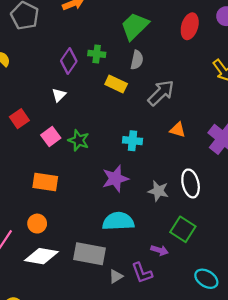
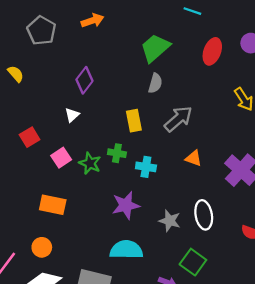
green cross: (97, 54) -> (117, 153), moved
yellow rectangle: (116, 84) -> (134, 121), moved, turned 50

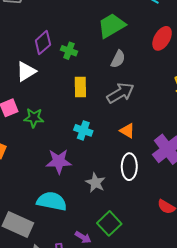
gray semicircle: (155, 83) -> (118, 59), moved
white triangle: (72, 115) -> (26, 72), size x1.5
green cross: (117, 153) -> (69, 51), moved
green star: (90, 163) -> (34, 118), turned -30
white ellipse: (204, 215) -> (129, 167), moved

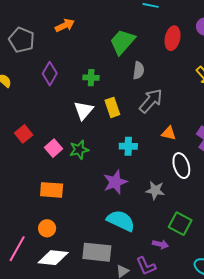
purple diamond: (43, 43) -> (50, 74), moved
white triangle: (26, 72) -> (84, 110), moved
cyan semicircle: (52, 201) -> (121, 221), turned 32

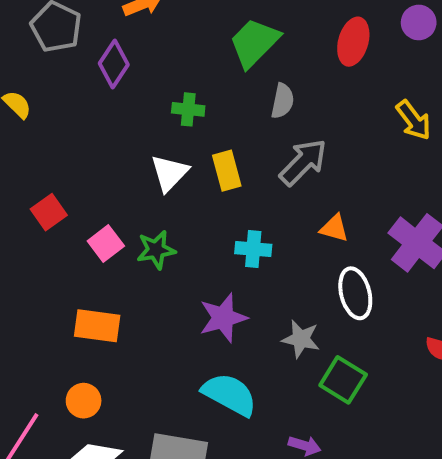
purple diamond: (50, 74) -> (114, 64), moved
green square: (180, 224) -> (343, 380), moved

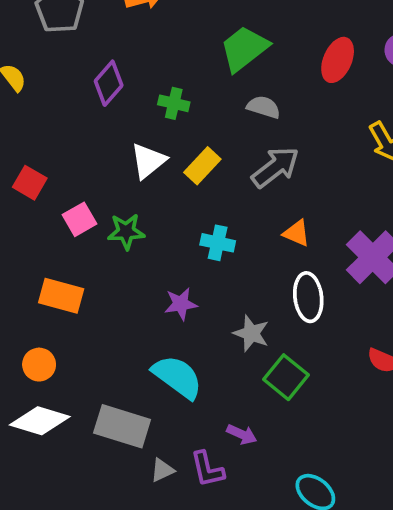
purple diamond: (114, 64) -> (109, 83), moved
gray semicircle: (283, 101) -> (264, 107), turned -92
yellow rectangle: (227, 171) -> (202, 166), turned 51
red square: (49, 212) -> (30, 183), turned -32
purple star: (223, 318) -> (181, 304), size x0.7

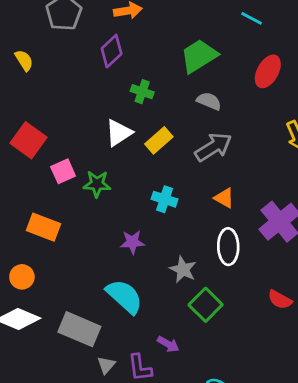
purple diamond: (109, 83) -> (112, 51), moved
red square: (30, 183) -> (29, 140), size x1.4
gray triangle: (162, 470) -> (106, 365), turned -30

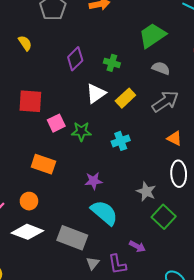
purple diamond: (112, 51) -> (75, 59), moved
red square: (29, 140) -> (30, 101), turned -30
cyan cross: (165, 199) -> (121, 141), moved, turned -36
purple star: (132, 242) -> (94, 181), moved

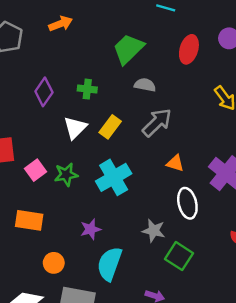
cyan cross: (121, 141) -> (114, 177), size x1.6
orange circle: (29, 201) -> (54, 263), moved
cyan semicircle: (104, 213) -> (110, 264), turned -100

